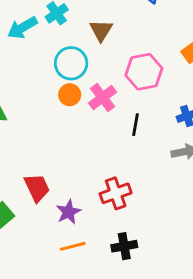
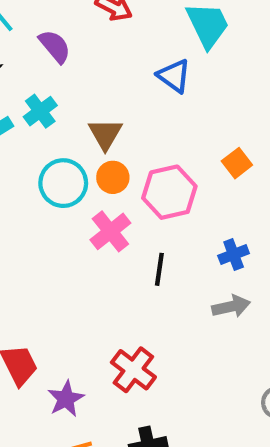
orange circle: (70, 95) -> (113, 177), moved
red cross: (116, 193) -> (133, 370), turned -32

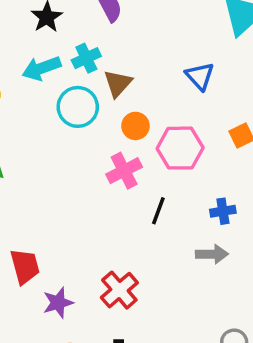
blue triangle: (174, 76) -> (200, 76), moved
brown triangle: (105, 134) -> (118, 83), moved
cyan circle: (63, 183) -> (78, 107), moved

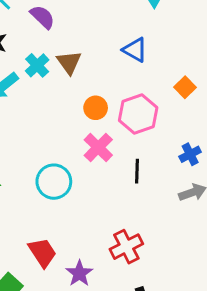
brown triangle: (118, 83) -> (69, 62), moved
cyan circle: (78, 107) -> (54, 182), moved
red cross: (119, 290) -> (126, 247), turned 32

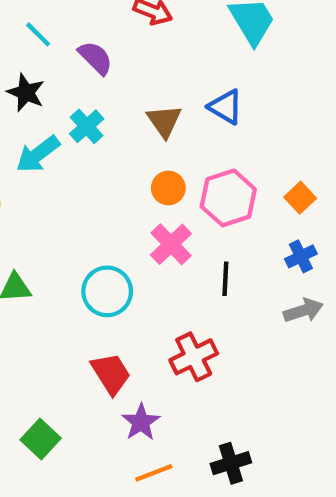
brown triangle: (69, 62) -> (164, 121), moved
orange square: (185, 87) -> (300, 198), moved
red cross: (126, 247) -> (194, 357), moved
red trapezoid: (43, 253) -> (111, 374), moved

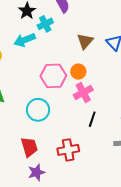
cyan cross: (87, 126) -> (45, 24), moved
pink hexagon: (228, 198) -> (53, 76), moved
pink cross: (171, 244) -> (83, 93), moved

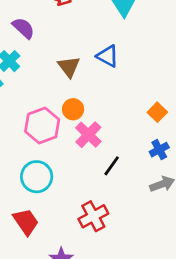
black line: (92, 119) -> (112, 166), turned 35
red trapezoid: (29, 147) -> (26, 222), moved

